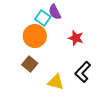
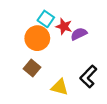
purple semicircle: (55, 12) -> (79, 34), moved, turned 91
red star: (76, 38) -> (64, 26), moved

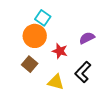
red star: (64, 26) -> (60, 51), moved
purple semicircle: (79, 34) -> (87, 38), moved

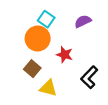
purple semicircle: (87, 38) -> (83, 21), moved
yellow triangle: (56, 82) -> (48, 88), moved

